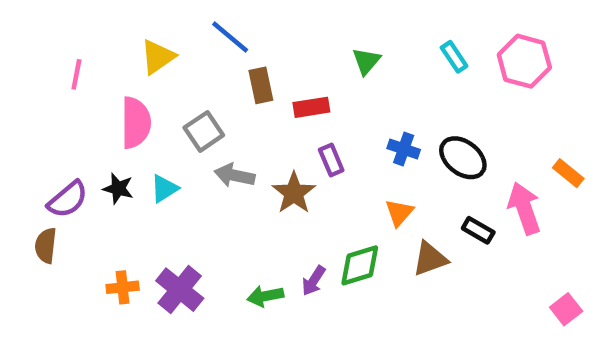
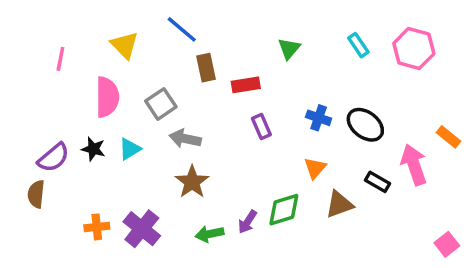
yellow triangle: (158, 57) -> (125, 45), turned -40
brown star: (294, 193) -> (192, 182), moved

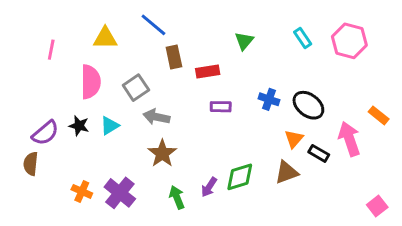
yellow triangle: (125, 45) -> (105, 38), turned -45
purple rectangle: (261, 126) -> (221, 107), turned -66
orange triangle: (315, 168) -> (294, 139), moved
orange cross: (97, 227) -> (82, 191), turned 30
green arrow: (209, 234) -> (177, 197), turned 80

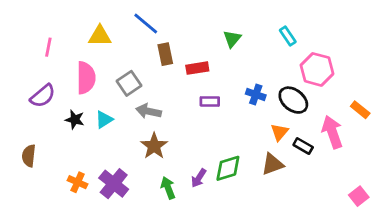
pink hexagon: (349, 41) -> (317, 69), moved
purple semicircle: (45, 133) -> (43, 96), moved

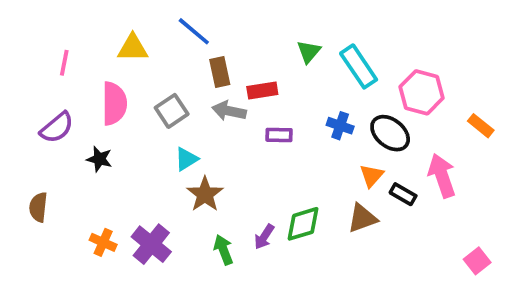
cyan rectangle: (288, 36) -> (359, 66), moved, size x1.6
orange rectangle: (360, 110) -> (481, 126), moved
gray arrow: (149, 111) -> (229, 111), moved
cyan triangle: (104, 120) -> (186, 159), moved

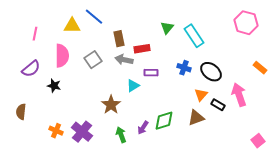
blue line: (194, 31) -> (94, 17), moved
pink hexagon: (422, 92) -> (246, 23), moved
cyan triangle: (186, 159) -> (133, 86), moved

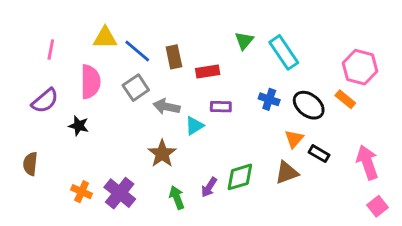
blue line: (94, 17) -> (137, 51), moved
pink hexagon: (246, 23) -> (360, 67), moved
gray arrow: (124, 60) -> (167, 107), moved
orange rectangle: (260, 68) -> (345, 99), moved
pink arrow: (239, 95) -> (367, 162), moved

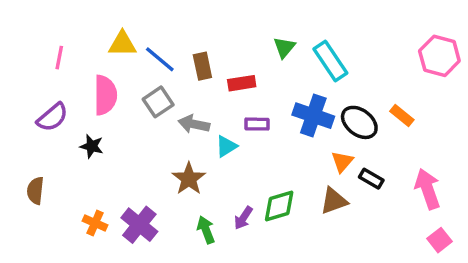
pink hexagon: (360, 67) -> (439, 56), moved
blue cross: (269, 99) -> (313, 116), size x1.6

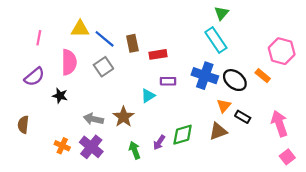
green triangle: (284, 47) -> (221, 13), moved
pink hexagon: (439, 56) -> (282, 51), moved
gray arrow: (194, 124) -> (93, 119), moved

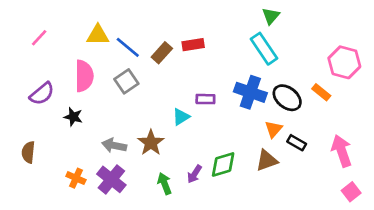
pink line: (39, 38) -> (39, 38), moved, turned 32
brown rectangle: (132, 43) -> (162, 53), turned 54
red rectangle: (158, 54) -> (193, 45), moved

